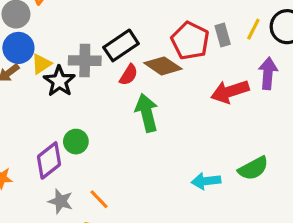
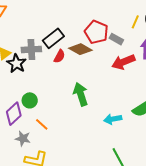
gray rectangle: (223, 35) -> (116, 39), moved, turned -40
green arrow: (147, 113) -> (81, 94), moved
orange line: (99, 199) -> (42, 124), moved

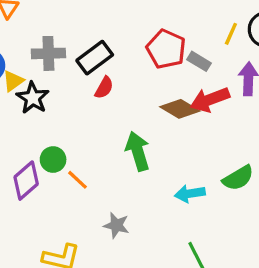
gray cross: (31, 49) -> (48, 53), moved
brown diamond: (80, 49) -> (180, 109), moved
orange line: (42, 124) -> (77, 180), moved
gray star: (23, 138) -> (116, 225), moved

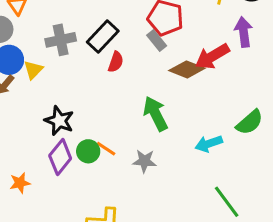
gray rectangle: (199, 61) -> (157, 41), moved, turned 30
black star: (33, 98) -> (59, 121), moved
green circle: (53, 160) -> (88, 151), moved
gray star: (116, 225) -> (144, 161), moved

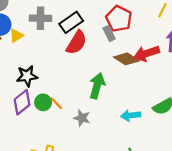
red semicircle: (116, 62) -> (77, 43), size x1.6
green arrow: (156, 114) -> (97, 86), turned 30
black star: (59, 121) -> (27, 76), turned 30

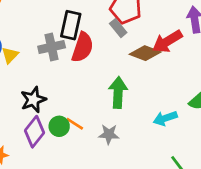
gray cross: (40, 18) -> (52, 47), moved
black rectangle: (71, 22) -> (71, 25), turned -30

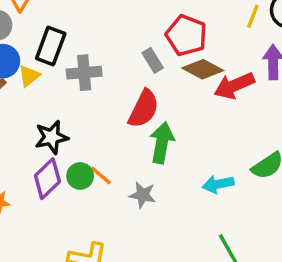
black rectangle: (71, 25) -> (51, 46), moved
gray rectangle: (118, 28) -> (153, 60), moved
red semicircle: (82, 47) -> (144, 109), moved
brown diamond: (145, 53) -> (203, 69), moved

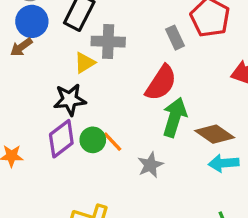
brown diamond: (203, 69) -> (215, 134), moved
yellow triangle: (29, 76) -> (85, 63), moved
gray star: (143, 195) -> (150, 165), turned 30

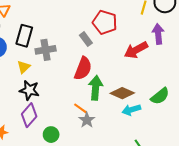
yellow triangle: (85, 63) -> (24, 67), moved
black star: (70, 100) -> (29, 90), turned 30
green circle: (93, 140) -> (51, 135), moved
orange line: (113, 142) -> (80, 108), moved

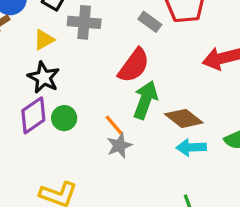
gray rectangle: (86, 39) -> (150, 22), turned -32
green circle: (51, 135) -> (64, 118), moved

